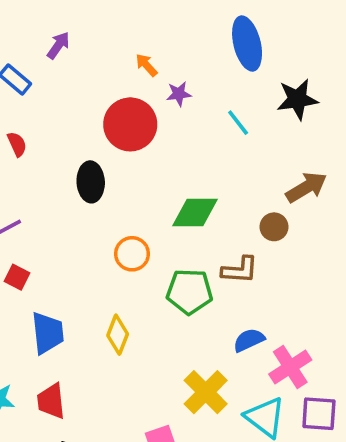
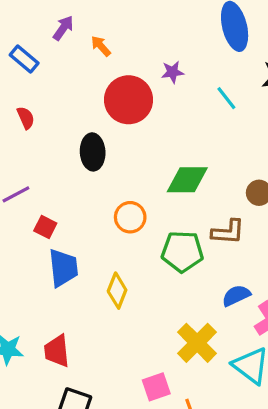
orange arrow: (146, 65) -> (101, 46), moved
red square: (17, 277) -> (45, 227), moved
blue trapezoid: (48, 333) -> (63, 268), moved

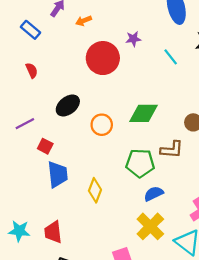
orange arrow: (101, 46) -> (84, 21), turned -70
black ellipse: (93, 152) -> (68, 105), moved, turned 55
orange circle: (130, 217) -> (102, 125), moved
blue semicircle: (236, 296) -> (154, 194), moved

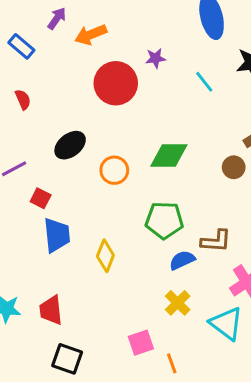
orange arrow: (84, 21) -> (91, 35), size x1.5
brown L-shape: (172, 150) -> (216, 241), moved
yellow cross: (150, 226) -> (178, 303), size x0.7

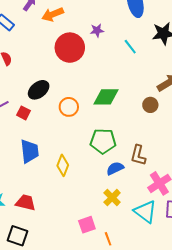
red square: (41, 198) -> (24, 113), moved
brown L-shape: (216, 241) -> (138, 155), turned 100
red trapezoid: (51, 310) -> (26, 203), turned 110
black square: (67, 359) -> (17, 236), moved

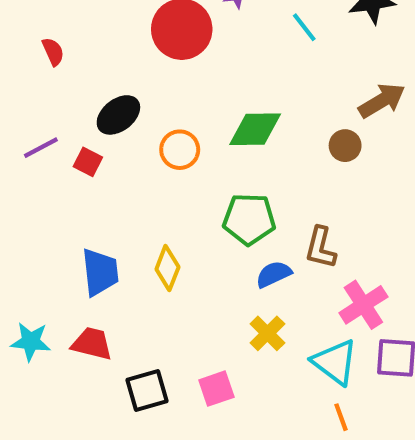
blue trapezoid: (30, 151) -> (100, 272), moved
black square: (17, 236) -> (147, 391), moved, turned -35
orange line: (108, 239) -> (341, 417), moved

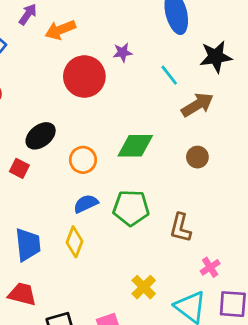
brown arrow: (382, 101) -> (197, 105), moved
blue semicircle: (274, 274) -> (86, 204), moved
pink cross: (363, 305) -> (210, 267), size x0.6

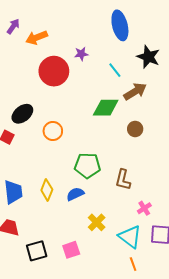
black star: (216, 57) -> (148, 57), turned 30
green diamond: (135, 146) -> (106, 108), moved
blue semicircle: (86, 204) -> (75, 194), moved

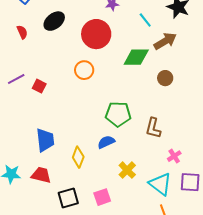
red circle: (54, 71) -> (96, 34), moved
black ellipse: (22, 114) -> (54, 21), moved
orange circle: (53, 131) -> (84, 70), moved
yellow diamond: (47, 190) -> (78, 157), moved

